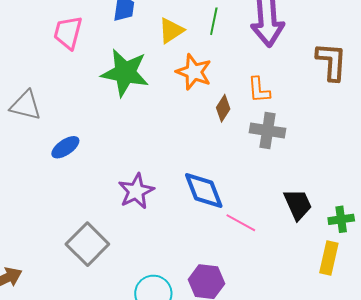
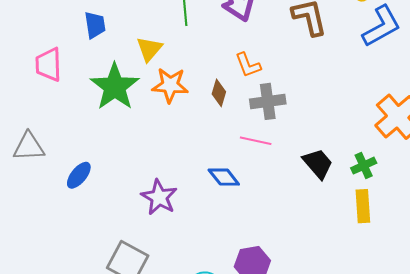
yellow triangle: (171, 31) -> (149, 49), moved
orange star: (194, 72) -> (170, 85), moved
green star: (125, 73) -> (115, 87), turned -30
blue diamond: (204, 190) -> (224, 177), size x0.7
pink line: (241, 223) -> (256, 141), moved

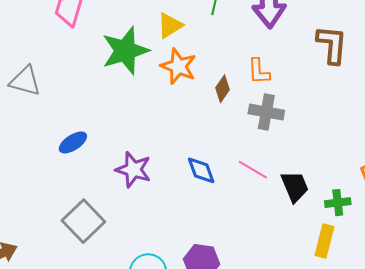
pink line: (256, 141) -> (253, 170), moved
blue ellipse: (79, 175) -> (73, 142), moved
purple star: (159, 197) -> (133, 169), turned -30

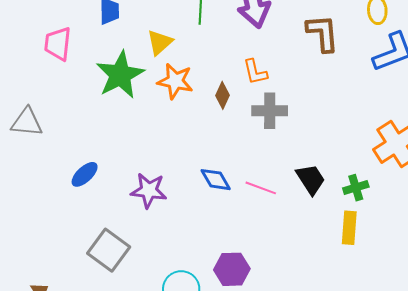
pink line: (253, 170) -> (261, 188), moved

